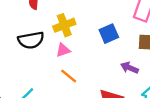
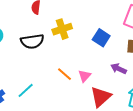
blue square: (109, 34) -> (101, 38), turned -36
pink triangle: (63, 50) -> (85, 76), moved, turned -32

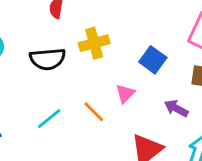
pink triangle: (85, 76) -> (125, 94), moved
cyan line: (26, 90) -> (49, 119), moved

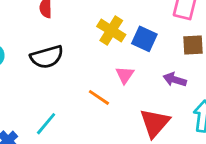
yellow cross: (94, 43) -> (111, 30), moved, turned -32
cyan line: (49, 119) -> (46, 124), moved

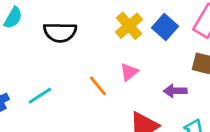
blue square: (144, 39) -> (165, 27), moved
purple arrow: (175, 80) -> (175, 91), turned -35

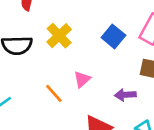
yellow cross: (129, 26) -> (59, 36), moved

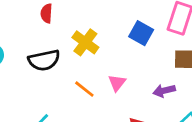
orange line: (54, 93) -> (84, 89), moved

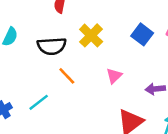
orange line: (84, 89) -> (67, 76), moved

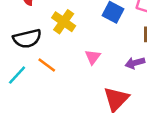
cyan line: (39, 102) -> (17, 75), moved

